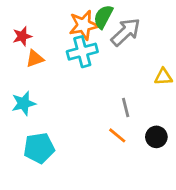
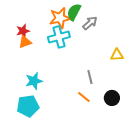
gray arrow: (126, 32) -> (90, 23), size x0.7
red star: (22, 36) -> (23, 31), moved
cyan star: (24, 103) -> (34, 81), moved

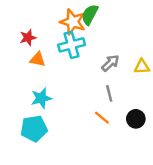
orange star: (60, 18) -> (73, 22), turned 30
gray arrow: (90, 23) -> (110, 63), moved
orange triangle: (25, 42) -> (38, 59), moved, turned 32

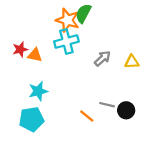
red star: (28, 38) -> (20, 49), moved
gray line: (109, 93) -> (107, 105), moved, turned -63
orange line: (102, 118) -> (87, 116), moved

